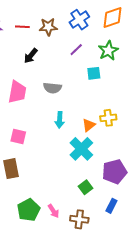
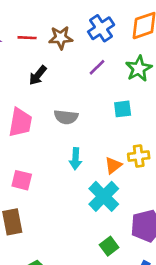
cyan square: (94, 73) -> (123, 109), moved

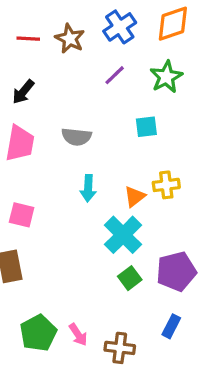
brown star: (61, 38) -> (70, 39), turned 30
black arrow: (38, 75) -> (23, 92), moved
green square: (109, 246) -> (130, 278), moved

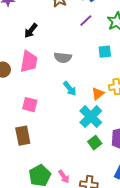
cyan arrow: (88, 188) -> (70, 89), turned -42

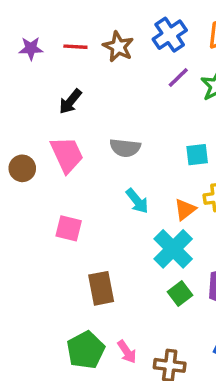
purple line: (86, 21) -> (178, 78), moved
cyan square: (105, 52) -> (197, 155), moved
pink trapezoid: (29, 62) -> (67, 155), turned -35
brown rectangle: (23, 136) -> (101, 288), moved

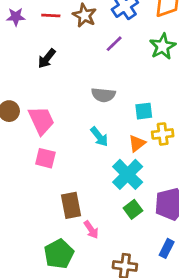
purple line: (178, 78) -> (114, 44), moved
gray semicircle: (125, 148) -> (103, 95), moved
pink trapezoid: (67, 155) -> (41, 121), moved
cyan square: (197, 155) -> (144, 111), moved
pink arrow: (127, 352) -> (91, 230), moved

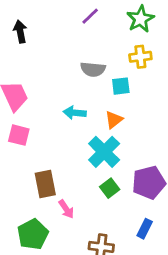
black arrow: (47, 59) -> (20, 32), turned 130
gray semicircle: (103, 95) -> (93, 69), moved
yellow cross: (163, 134) -> (140, 57), moved
cyan arrow: (99, 137) -> (75, 113), turned 135

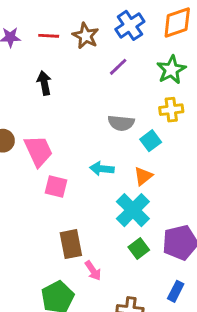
cyan square: (121, 86) -> (151, 141), turned -30
pink square: (19, 135) -> (56, 186), moved

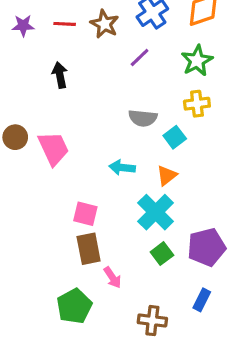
pink square: (56, 186) -> (85, 214), moved

